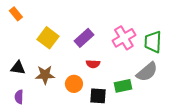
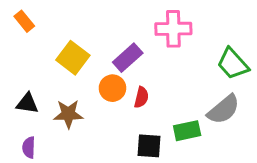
pink cross: (124, 38) -> (173, 29), moved, turned 30
green trapezoid: (153, 42) -> (233, 64), turned -45
red semicircle: (93, 64) -> (141, 97), turned -80
orange circle: (74, 84) -> (112, 88), moved

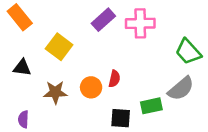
orange rectangle: (24, 21) -> (20, 17), size x1.5
purple rectangle: (128, 58) -> (103, 20), moved
orange circle: (112, 88) -> (91, 87), moved
black triangle: (27, 103) -> (22, 68), moved

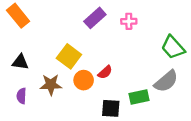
pink cross: (140, 23) -> (129, 21), size x0.6
yellow square: (59, 47) -> (69, 56), moved
red semicircle: (114, 79) -> (105, 72), turned 35
purple semicircle: (23, 119) -> (21, 96), moved

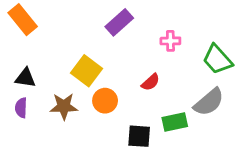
pink cross: (129, 21) -> (170, 41), moved
red semicircle: (105, 72) -> (151, 82), moved
purple semicircle: (21, 96) -> (21, 108), moved

